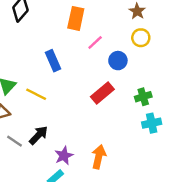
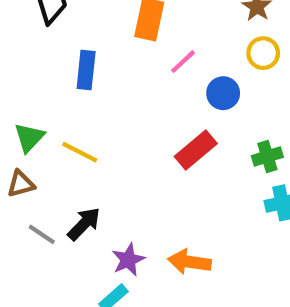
blue rectangle: (53, 61) -> (86, 70), moved, turned 30
orange arrow: (99, 157) -> (189, 262), turned -95

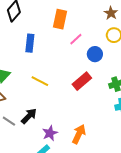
yellow line: (80, 152) -> (40, 81), moved
orange arrow: (189, 262) -> (79, 134), turned 108

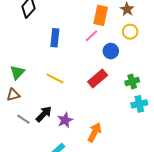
orange rectangle: (60, 19) -> (101, 15), moved
blue rectangle: (30, 43) -> (55, 38), moved
purple star: (50, 133) -> (65, 120), moved

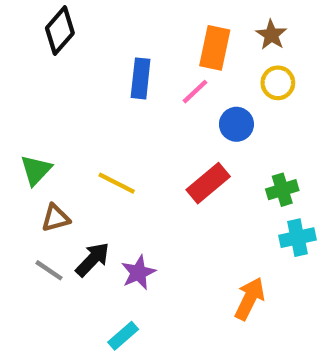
blue rectangle: (55, 38) -> (141, 78), moved
brown triangle: (13, 95) -> (56, 218), moved
orange arrow: (95, 132) -> (250, 299), moved

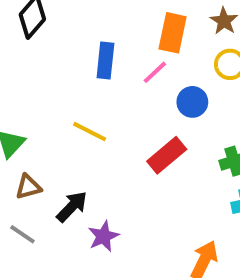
yellow line: (117, 183) -> (90, 132), moved
black arrow: (93, 259) -> (72, 207), moved

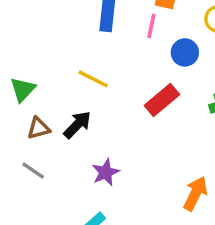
pink line: (155, 72) -> (151, 26), turned -35
black arrow: (72, 207) -> (77, 125), moved

